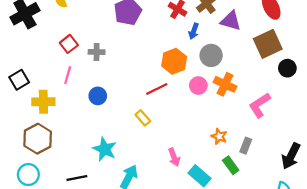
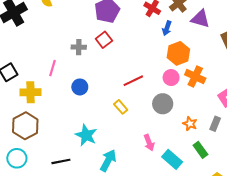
red square: (69, 44) -> (104, 40), moved
gray circle: (211, 55) -> (163, 104), moved
orange hexagon: (174, 61) -> (178, 53), moved
gray rectangle: (246, 146) -> (215, 124), moved

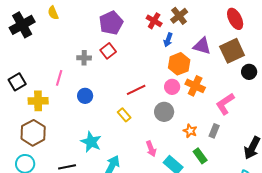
purple triangle: (200, 19) -> (202, 46), moved

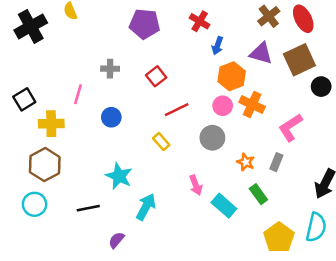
brown cross: (179, 16) -> (269, 16), moved
purple pentagon: (111, 23) -> (145, 24), turned 30
red square: (108, 51) -> (156, 76), moved

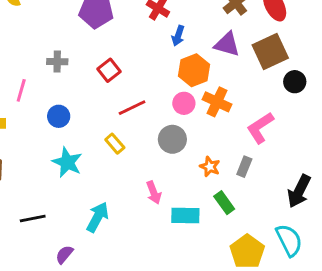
cyan star: (119, 176) -> (67, 162), moved
cyan rectangle: (224, 206) -> (185, 216), turned -40
cyan semicircle: (316, 227) -> (289, 240), turned -40

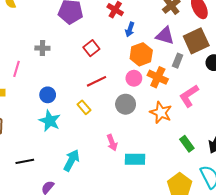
red square: (109, 70) -> (91, 48), moved
blue circle: (59, 116) -> (48, 95), moved
orange star: (210, 167) -> (161, 113), moved, size x1.5
gray rectangle: (244, 167) -> (178, 61), moved
green rectangle: (224, 203) -> (187, 144), moved

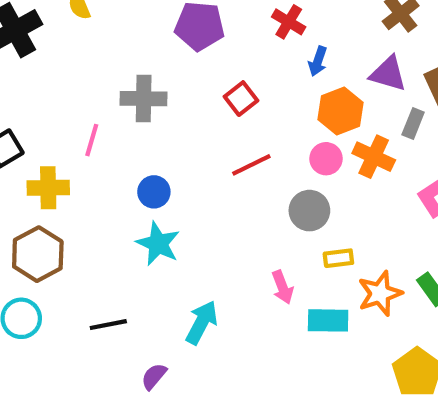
gray cross: (42, 48) -> (144, 99), size x1.5
yellow rectangle: (84, 107) -> (338, 258), moved, turned -56
orange star: (161, 113) -> (380, 293), moved, turned 30

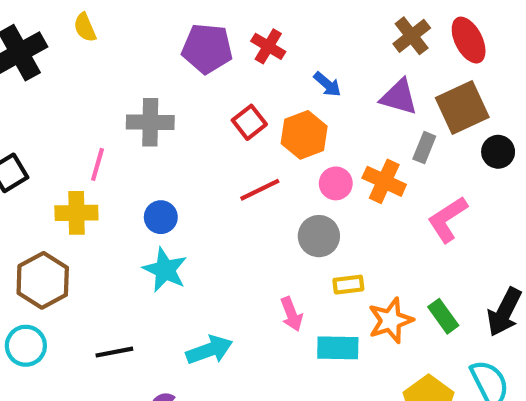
red cross: (289, 22) -> (268, 46), moved
blue arrow: (318, 61) -> (327, 84), turned -68
orange hexagon: (341, 111) -> (304, 135), moved
yellow cross: (48, 188) -> (76, 213), moved
cyan arrow: (202, 322) -> (209, 350), turned 42

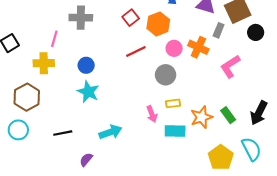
yellow rectangle: (348, 285) -> (173, 103), moved

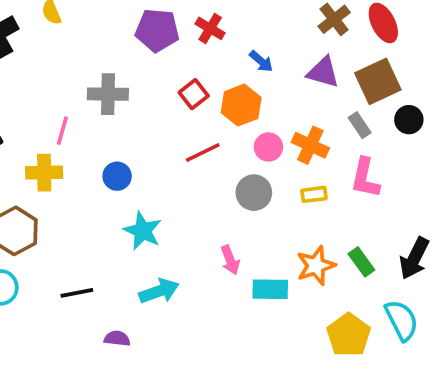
gray rectangle: (219, 30) -> (360, 125), moved, turned -56
pink L-shape: (230, 66) -> (365, 178), turned -45
cyan star: (88, 92) -> (143, 231), moved
yellow rectangle: (173, 103) -> (314, 194), moved
purple semicircle: (86, 160) -> (117, 338), turned 56

